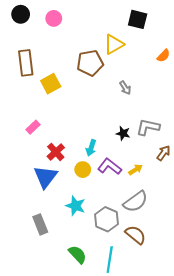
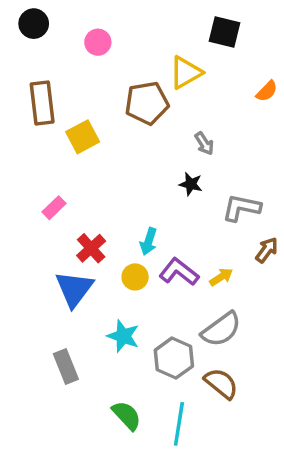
pink circle: (54, 18) -> (98, 42), moved
black star: (123, 133) -> (191, 184), moved

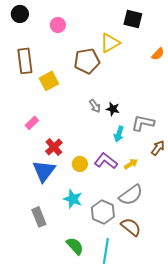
gray arrow: (204, 144) -> (95, 106), moved
cyan arrow: (149, 241) -> (119, 134), moved

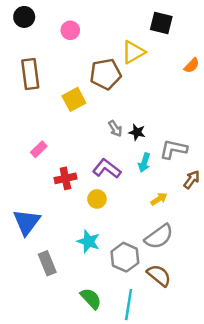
yellow square: (49, 81) -> (74, 99), moved
red cross: (54, 147) -> (65, 178), turned 30
purple L-shape: (106, 161) -> (107, 169), moved
blue triangle: (44, 171) -> (27, 222), moved

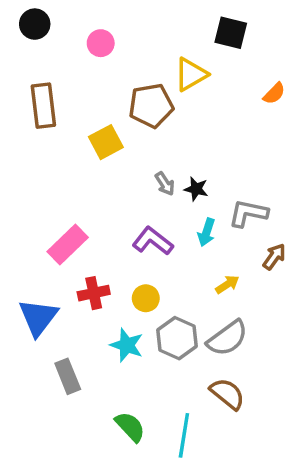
pink rectangle: (39, 149) -> (68, 244), moved, size x1.6
red cross: (65, 178) -> (94, 293), moved
yellow circle: (97, 199) -> (146, 298), moved
gray hexagon: (125, 257) -> (177, 338), moved

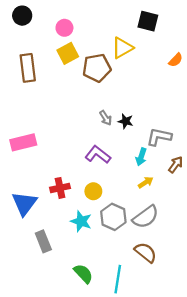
yellow square: (106, 142) -> (68, 53), moved
cyan arrow: (207, 232) -> (141, 157), moved
pink rectangle: (68, 244) -> (23, 142), moved, turned 30

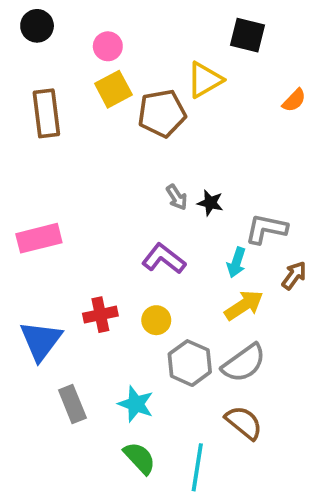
yellow arrow: (146, 182) -> (244, 305), size x1.5
cyan star: (81, 221) -> (136, 404), moved

